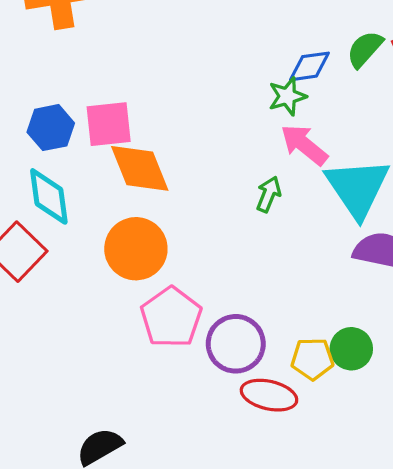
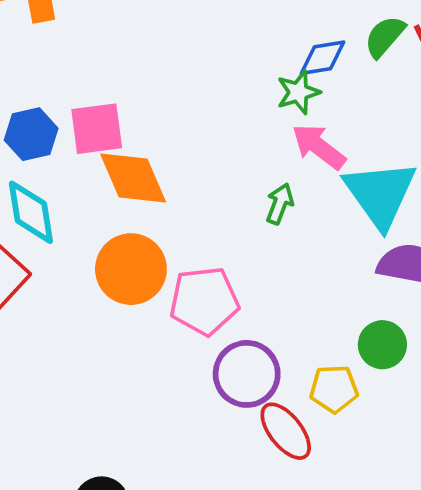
pink pentagon: (171, 317) -> (204, 301), moved, turned 30
green circle: (351, 349) -> (382, 345), moved
red ellipse: (269, 395) -> (286, 431), turned 40

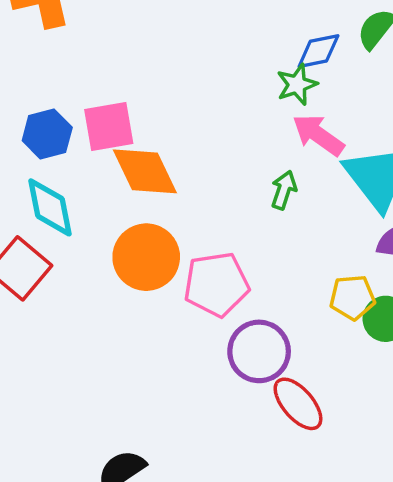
yellow pentagon: (334, 389) -> (352, 297), moved

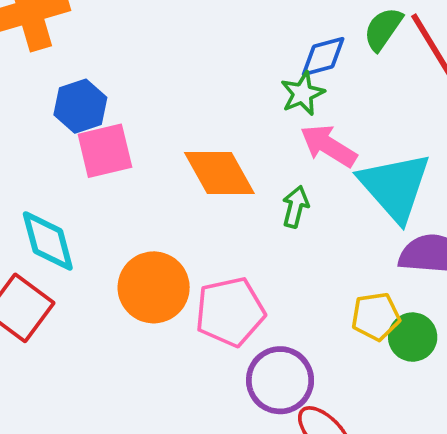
blue hexagon: (47, 134) -> (80, 106), moved
orange diamond: (145, 171) -> (219, 173), moved

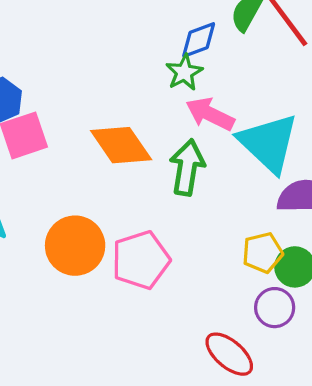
green arrow: (295, 207) -> (187, 167), size x1.6
purple circle: (280, 380) -> (275, 308), moved, size x0.7

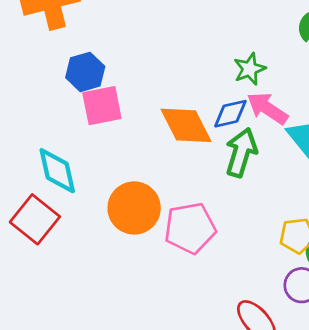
blue diamond: (199, 40) -> (230, 114), moved

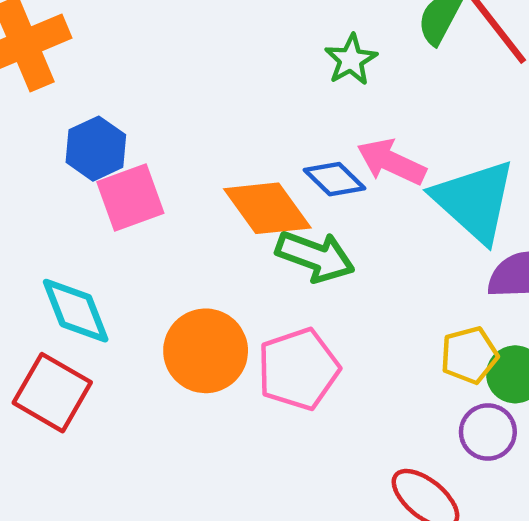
green star: (250, 69) -> (351, 60), moved
blue diamond: (230, 114) -> (334, 179), turned 66
green arrow: (241, 152) -> (315, 256), moved, turned 102

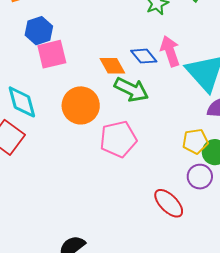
pink arrow: (391, 162) -> (170, 51), turned 40
orange diamond: (267, 208) -> (112, 66), size x0.7
orange circle: (206, 351) -> (81, 105), moved

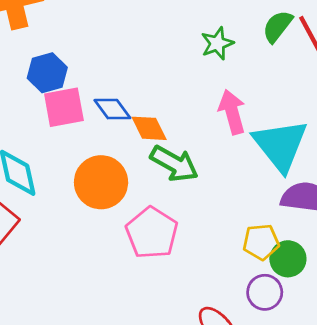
blue diamond: (144, 56) -> (112, 109), moved
pink pentagon: (118, 139) -> (152, 233), turned -30

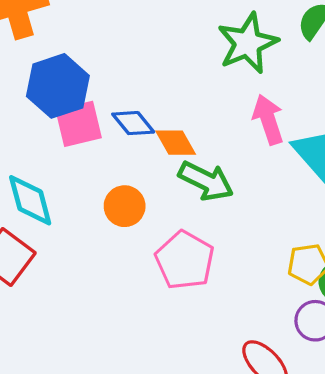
green star: (217, 43) -> (248, 43), size x1.6
blue hexagon: (47, 73) -> (58, 86), size x1.4
orange circle: (101, 182) -> (125, 206), size x0.7

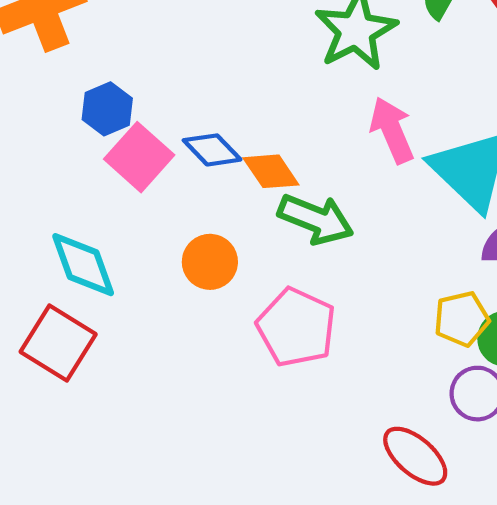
blue hexagon: (58, 86) -> (107, 109), size x0.6
pink square: (79, 124) -> (139, 157), turned -30

